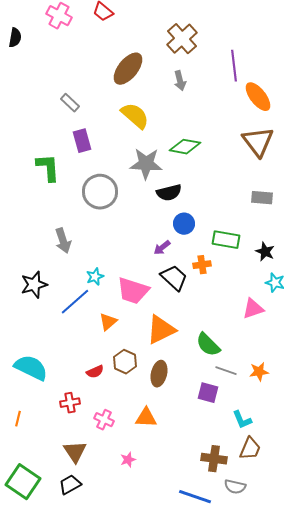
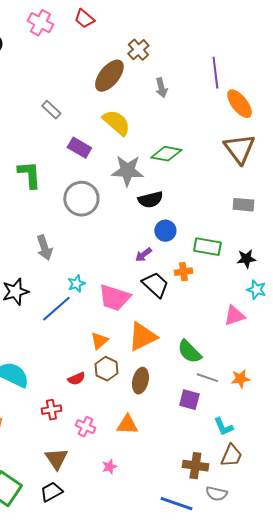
brown cross: (182, 39) -> (138, 50), moved, size x0.7
purple rectangle: (82, 141) -> (79, 148), moved, turned -45
black star: (265, 252) -> (246, 259), turned -30
orange triangle: (108, 322) -> (99, 341), moved

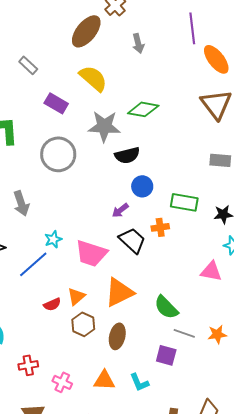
pink triangle: (234, 316) -> (211, 271), turned 30
red semicircle: (76, 379) -> (52, 304), moved
cyan L-shape: (223, 427) -> (139, 382), moved

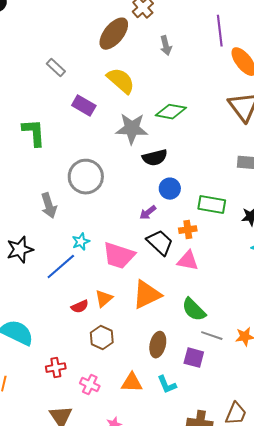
gray circle: (58, 154) -> (86, 177), moved
pink triangle: (211, 271) -> (188, 261), moved
brown hexagon: (83, 324) -> (102, 338), moved
brown ellipse: (117, 336) -> (158, 345), moved

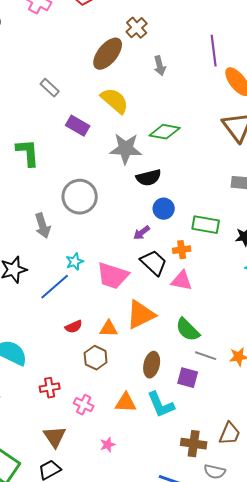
orange triangle: (104, 299) -> (109, 329), moved, turned 42
cyan L-shape: (167, 385) -> (161, 405), size x1.4

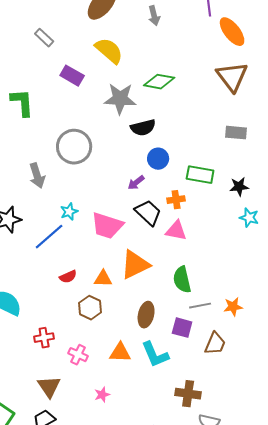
green semicircle: (188, 330) -> (182, 280), turned 32
gray line: (206, 356) -> (200, 306), turned -30
brown trapezoid: (230, 434) -> (215, 344), moved

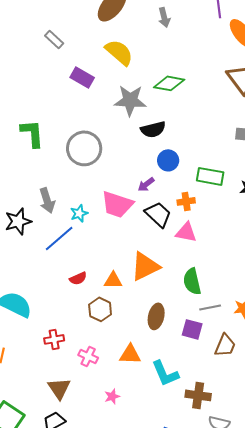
green L-shape: (22, 103) -> (32, 133), moved
gray arrow: (37, 176) -> (47, 200), moved
pink trapezoid: (107, 226) -> (117, 204), moved
cyan L-shape: (155, 355) -> (165, 373), moved

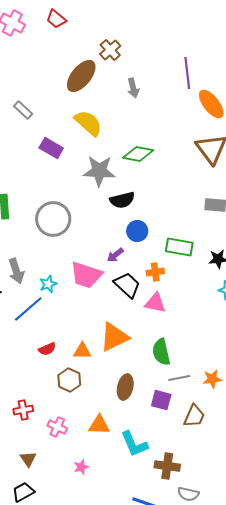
brown triangle: (59, 388) -> (28, 459), size x0.7

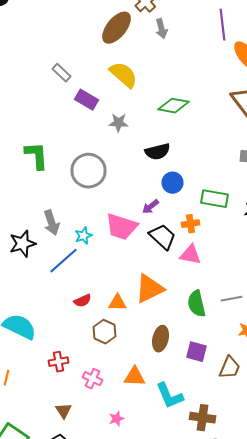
gray arrow: (133, 88) -> (162, 29), moved
gray rectangle: (23, 110) -> (62, 73), moved
gray star: (99, 171) -> (118, 123), moved, size x0.6
gray line: (179, 378) -> (232, 299), moved

